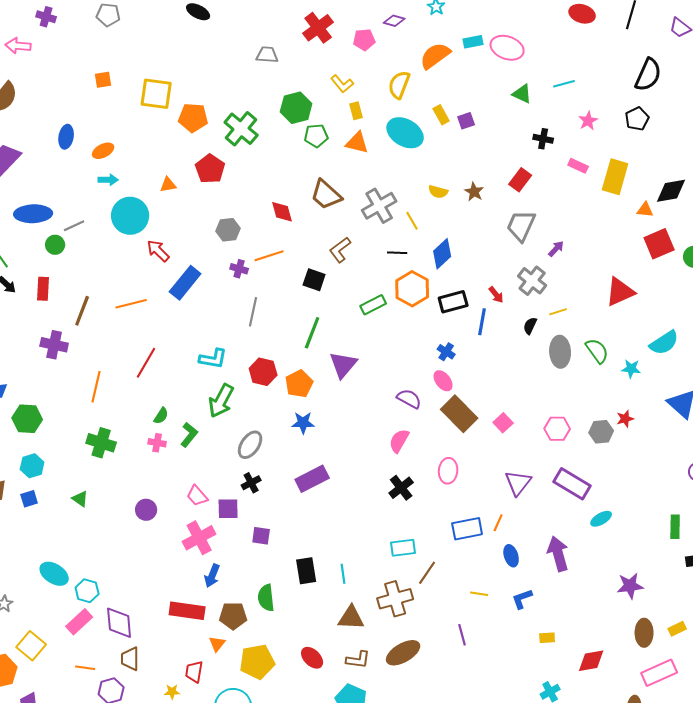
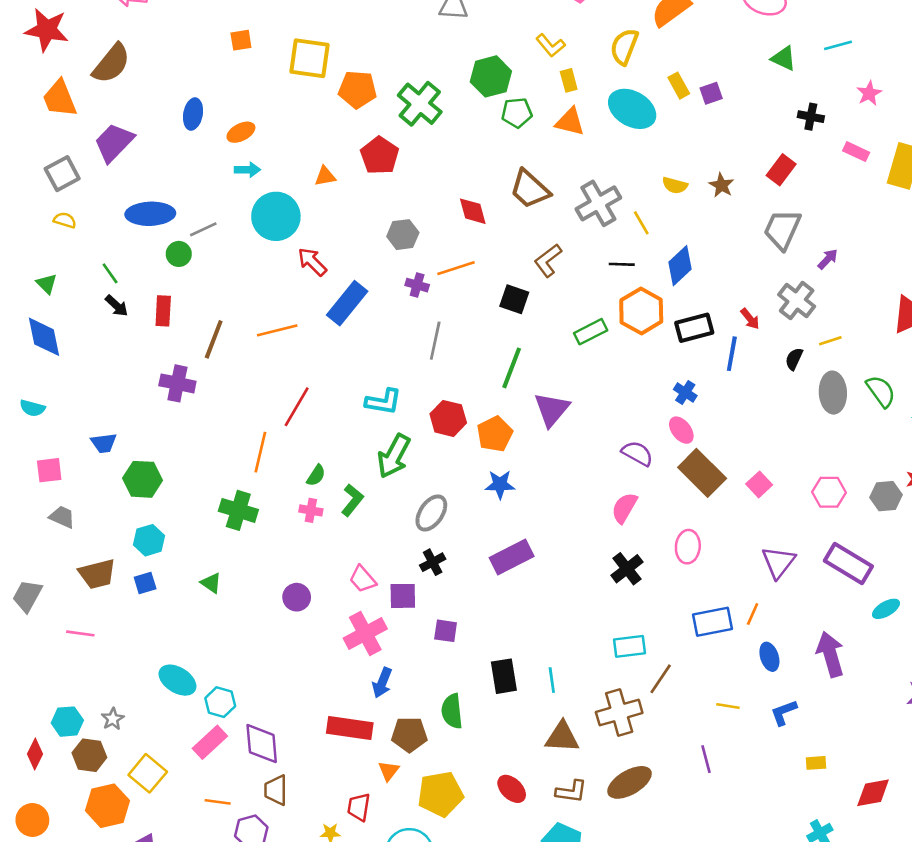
orange line: (96, 387) -> (260, 452), moved

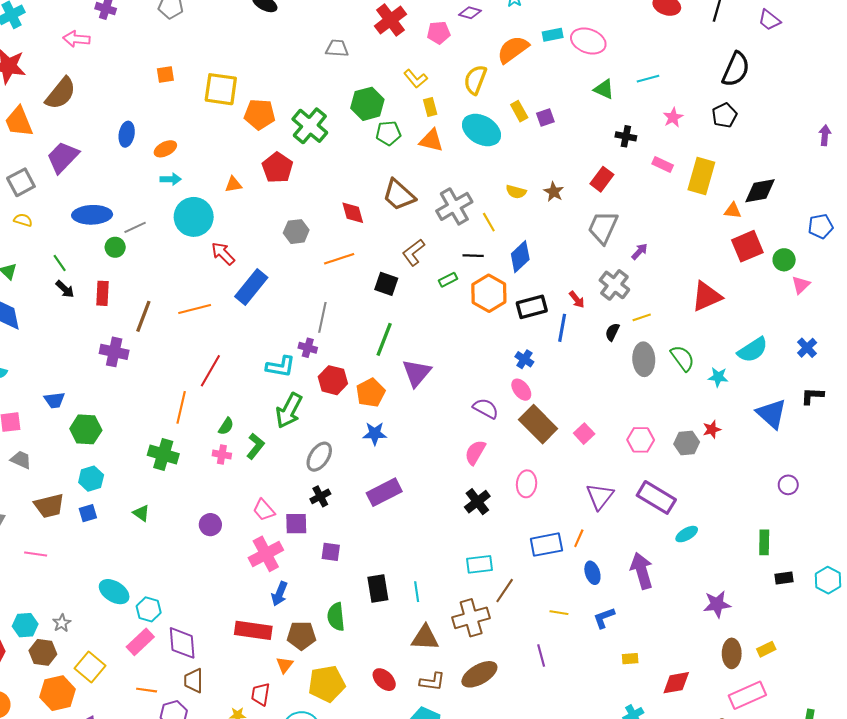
purple cross: (417, 285) -> (308, 348), moved
green rectangle: (591, 332) -> (448, 280), moved, size x0.7

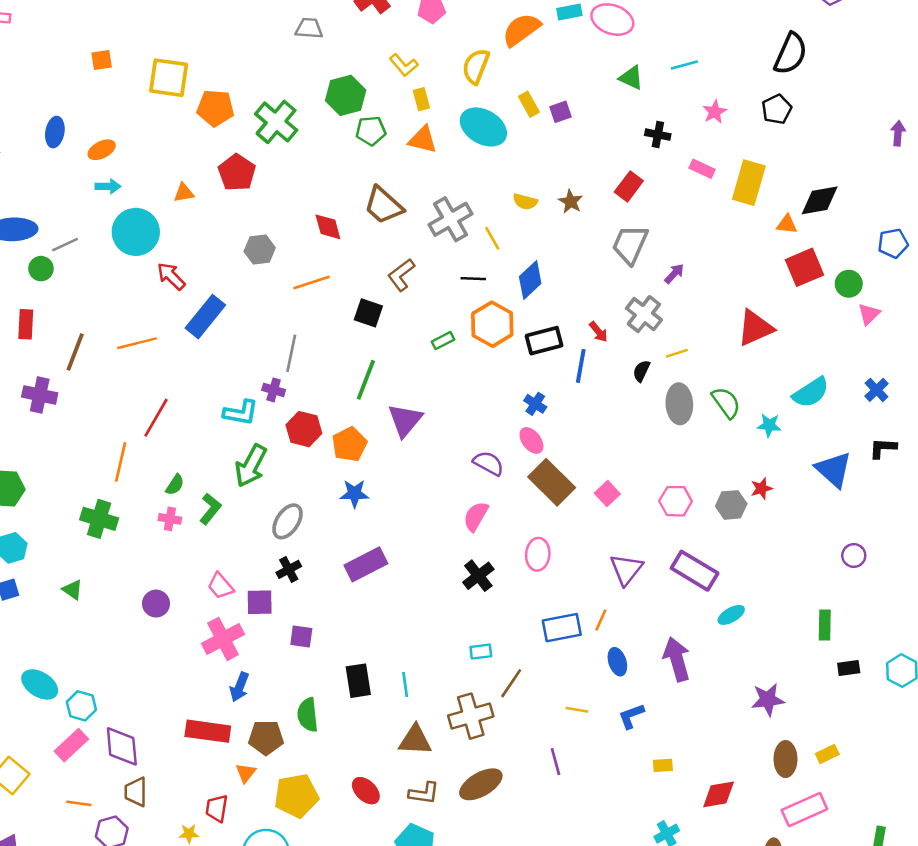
green rectangle: (448, 280) -> (443, 341), moved
cyan rectangle: (479, 564) -> (481, 652), size x0.7

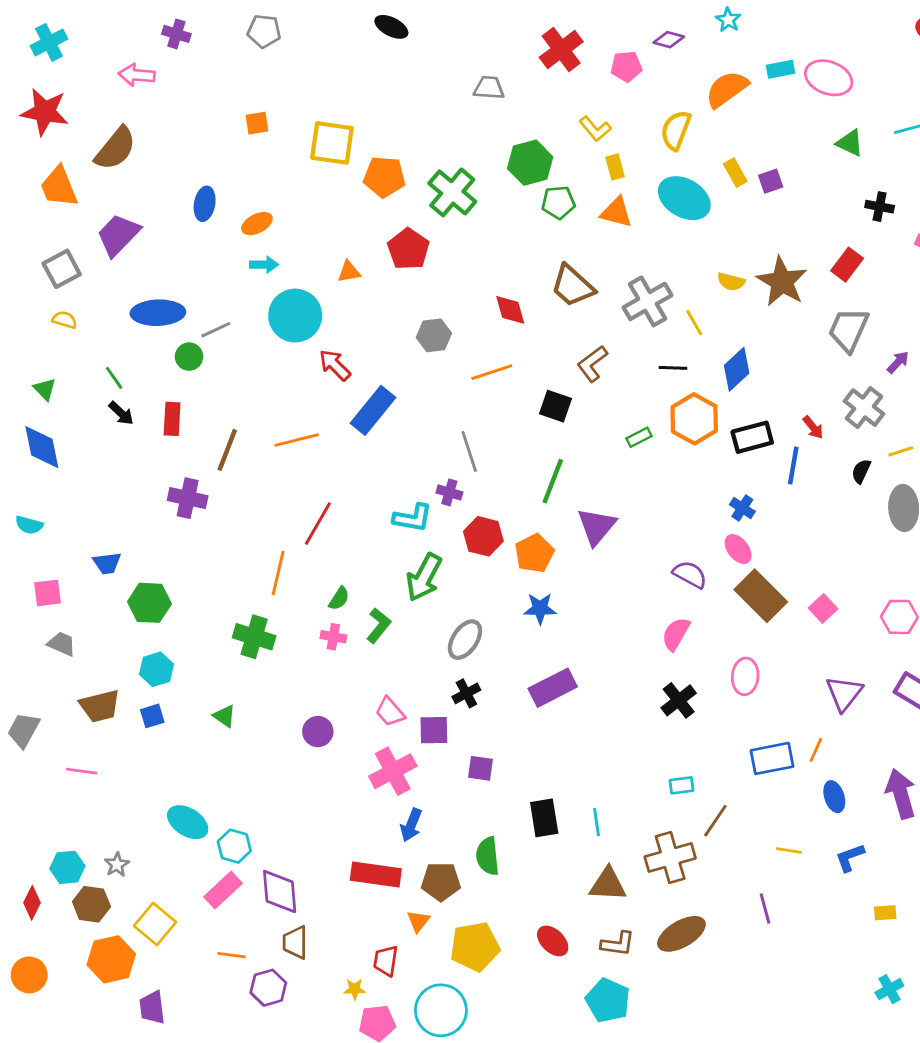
brown star: (571, 202) -> (782, 282), size x1.8
gray line: (291, 353) -> (469, 451), turned -30

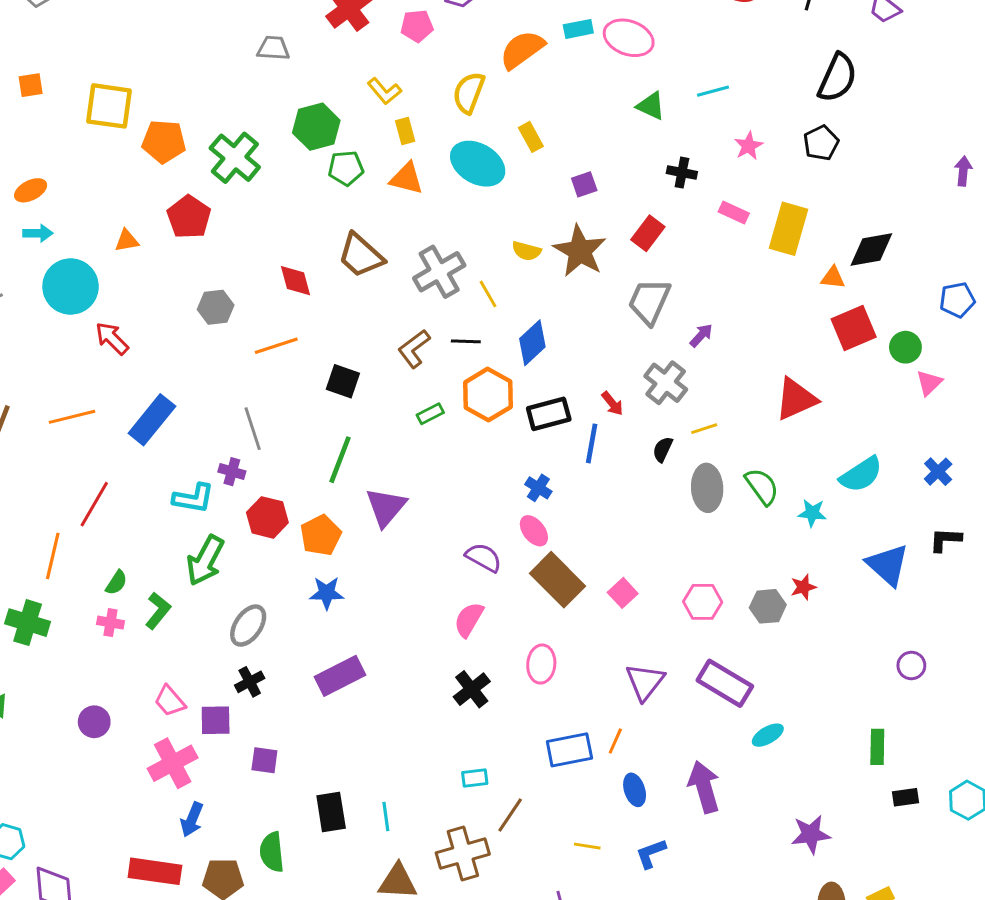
purple square: (771, 181) -> (584, 184), moved
brown L-shape: (592, 364) -> (414, 349), moved
blue rectangle: (373, 410) -> (152, 420), moved

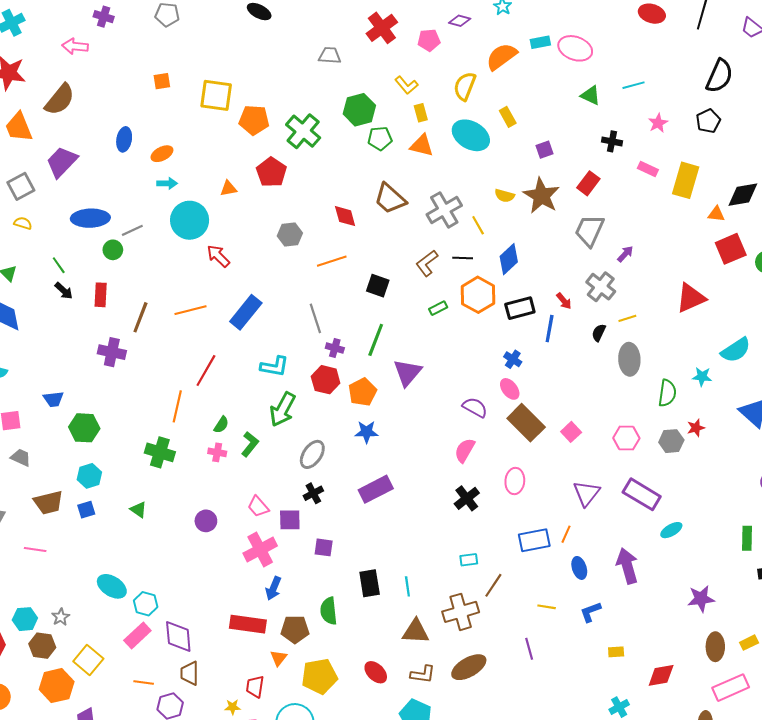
purple cross: (232, 472) -> (335, 348), moved
green semicircle: (762, 486) -> (667, 393), moved, turned 44

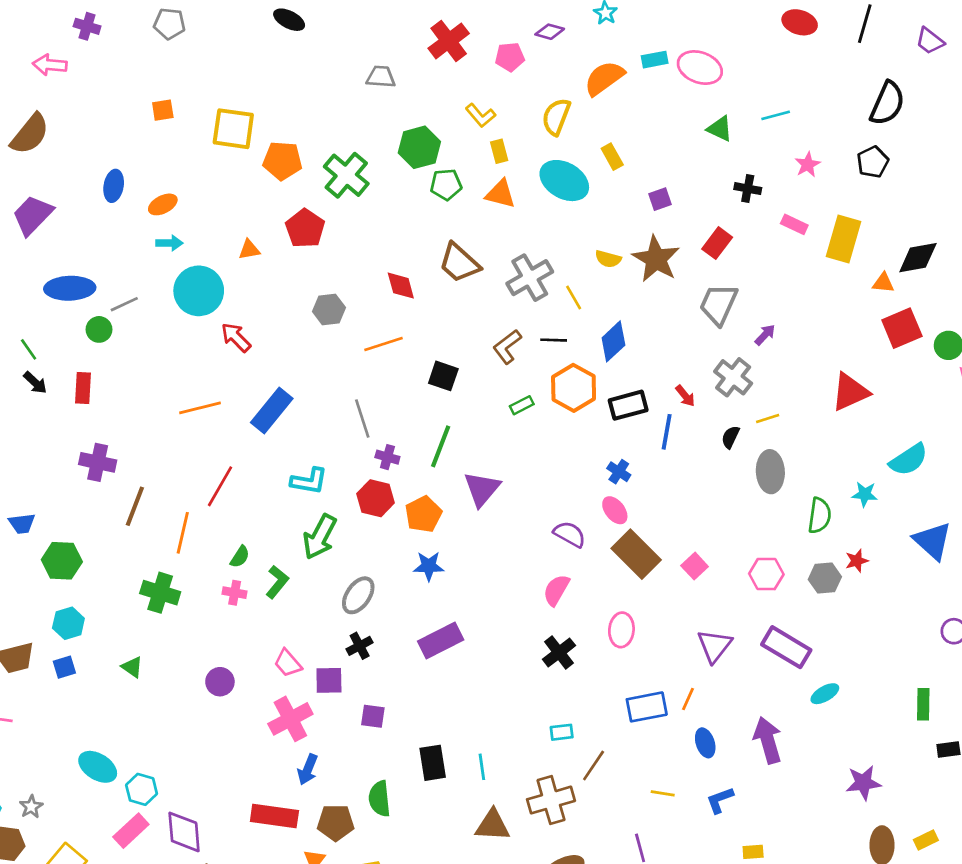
brown line: (140, 317) -> (135, 506), moved

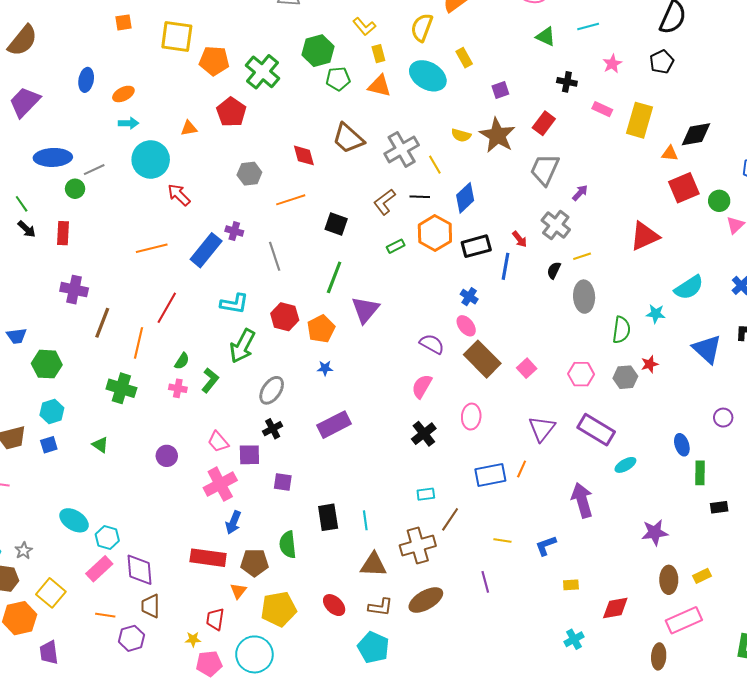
purple cross: (387, 457) -> (234, 231), moved
blue star: (429, 566) -> (325, 368), size x0.7
blue ellipse: (705, 743) -> (682, 445), moved

